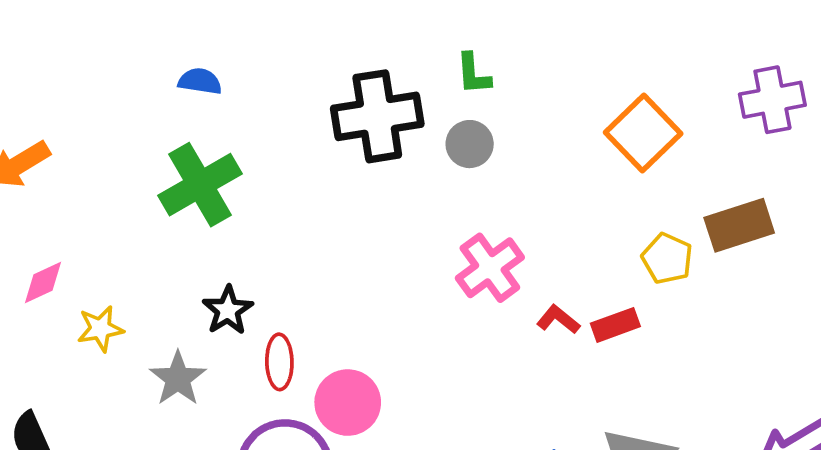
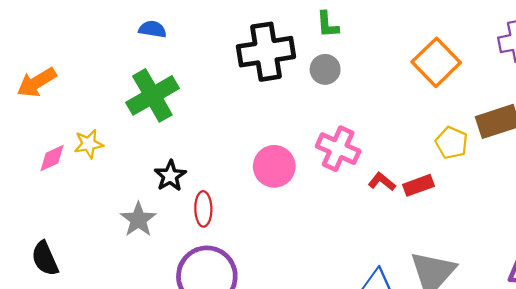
pink cross: (490, 268) -> (338, 149), turned -30
yellow star: (100, 329) -> (89, 144), moved
pink circle: (348, 403) -> (274, 166), moved

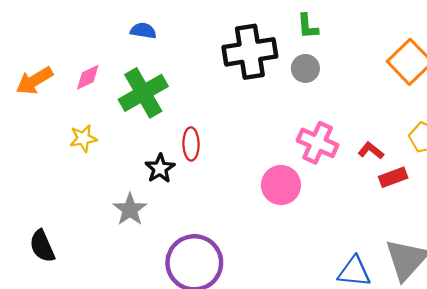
pink diamond: (52, 158) -> (88, 77), moved
pink circle: (274, 166) -> (281, 185), moved
red L-shape: (382, 182) -> (371, 151), moved
red ellipse: (203, 209) -> (191, 144), moved

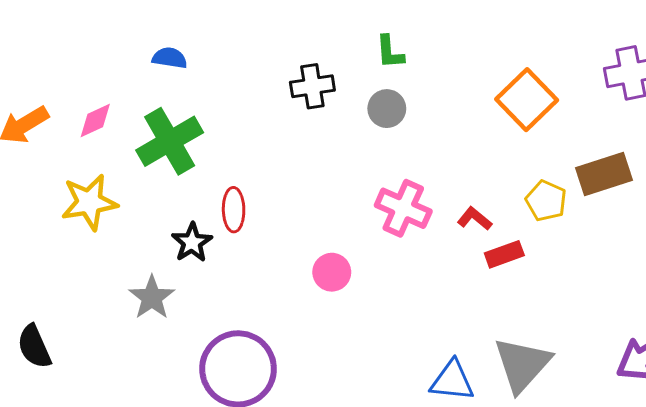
black cross: (250, 52) -> (312, 86), size x0.6
yellow star: (83, 138) -> (89, 202), size x1.5
pink circle: (281, 185) -> (332, 272), moved, size x0.7

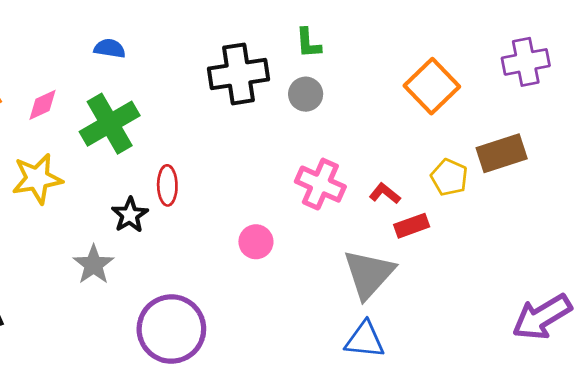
black cross: (312, 86) -> (238, 74), size x1.5
gray triangle: (522, 364) -> (369, 274), moved

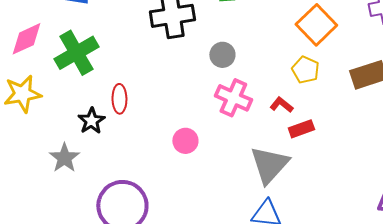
gray circle: (306, 94) -> (222, 55), moved
pink diamond: (43, 105) -> (26, 39), size x1.4
yellow pentagon: (449, 177) -> (305, 70), moved

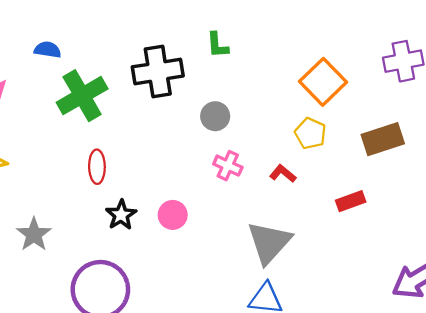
green cross: (76, 53) -> (82, 96), moved
pink cross: (233, 98) -> (228, 166), size x0.7
black star: (91, 121) -> (121, 215), moved
red rectangle: (301, 129) -> (351, 201), moved

